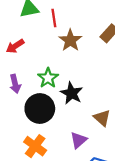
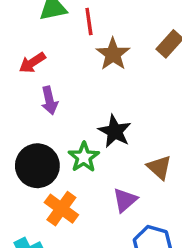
green star: (48, 78) -> (84, 157), moved
purple arrow: (15, 84) -> (49, 100), moved
black circle: (40, 109) -> (37, 166), moved

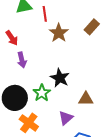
red arrow: (32, 63) -> (12, 38), turned -91
brown triangle: (159, 167) -> (86, 99), turned -42

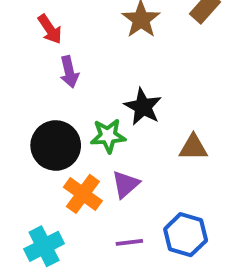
green star: (42, 93) -> (108, 136), turned 30
purple triangle: (66, 118) -> (125, 184), moved

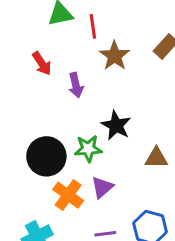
purple arrow: (69, 72) -> (76, 85), moved

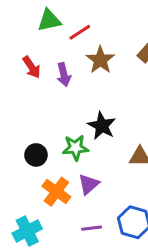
red line: (93, 26) -> (80, 32), turned 65
purple arrow: (76, 85) -> (64, 75), moved
black circle: (46, 156) -> (36, 155), size x0.6

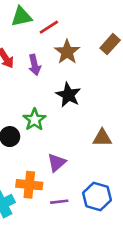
black star: (102, 126) -> (68, 95), moved
green star: (75, 148) -> (34, 120), moved, turned -30
orange cross: (56, 192) -> (29, 185), moved, turned -30

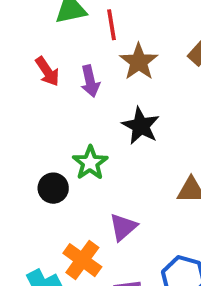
red line: (49, 27) -> (112, 25), turned -66
orange cross: (29, 185) -> (82, 260), turned 30

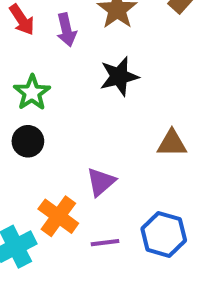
black star: (141, 126) -> (119, 76), turned 30
green star: (90, 163) -> (32, 93), moved

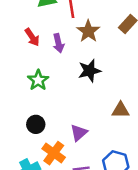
black circle: (28, 141) -> (36, 124), moved

